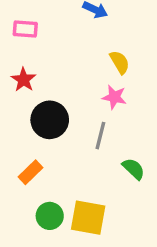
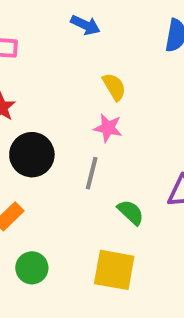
yellow square: (88, 218) -> (114, 270), moved

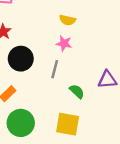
yellow semicircle: (114, 87) -> (68, 20), turned 133
green circle: (32, 268) -> (21, 123), size x1.5

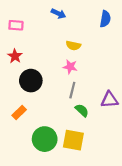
gray line: (55, 69) -> (72, 90), moved
green circle: (21, 123) -> (45, 139), moved

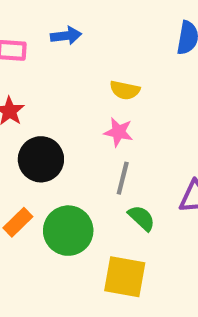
blue arrow: (58, 14) -> (66, 36), moved, turned -32
green circle: (45, 139) -> (68, 231), moved

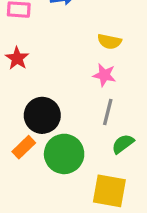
black circle: (41, 159) -> (42, 115), moved
green semicircle: (142, 218) -> (123, 144), turned -80

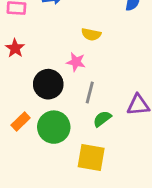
pink star: (104, 75) -> (76, 62), moved
black circle: (42, 115) -> (48, 84), moved

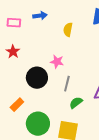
yellow semicircle: (91, 34) -> (68, 30), moved, turned 88
green circle: (54, 127) -> (38, 124), moved

